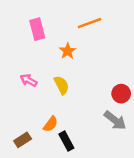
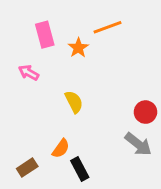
orange star: (68, 51) -> (78, 48), moved
pink arrow: (29, 80) -> (29, 73), moved

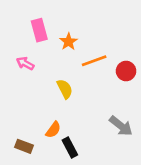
orange line: (108, 27) -> (94, 61), moved
red circle: (145, 112) -> (126, 71), moved
brown rectangle: (27, 168) -> (24, 146), turned 54

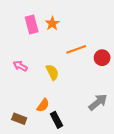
orange star: (69, 42) -> (52, 24), moved
pink arrow: (25, 63) -> (20, 66), moved
gray arrow: (121, 126) -> (98, 102), turned -78

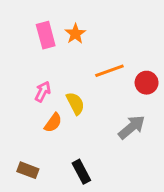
pink arrow: (20, 66) -> (43, 92), moved, turned 88
gray arrow: (98, 102) -> (132, 127), moved
orange semicircle: (43, 105) -> (53, 123), moved

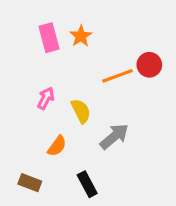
red circle: (147, 83) -> (149, 65), moved
orange semicircle: (53, 123) -> (57, 146), moved
gray arrow: (132, 127) -> (114, 136), moved

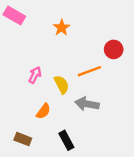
pink rectangle: (49, 38) -> (14, 16), moved, turned -45
orange line: (117, 76) -> (89, 71), moved
gray arrow: (114, 136) -> (87, 104), turned -130

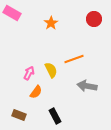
red circle: (114, 49) -> (94, 19), moved
pink arrow: (35, 75) -> (29, 73), moved
gray arrow: (87, 104) -> (87, 86), moved

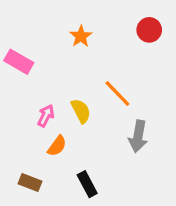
pink rectangle: (12, 13) -> (19, 62), moved
orange line: (74, 59) -> (117, 93), turned 66
gray arrow: (87, 86) -> (138, 136), turned -90

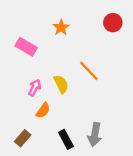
pink rectangle: (19, 62) -> (26, 47), moved
gray arrow: (138, 136) -> (95, 135), moved
brown rectangle: (30, 182) -> (23, 138), turned -70

